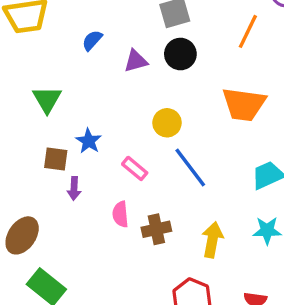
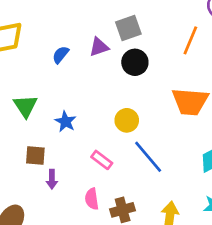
purple triangle: (136, 61) -> (99, 47), moved
blue star: (89, 141) -> (65, 122), moved

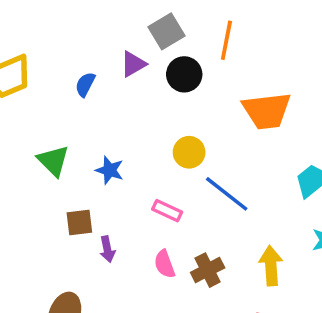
orange line: (190, 40) -> (226, 40), moved

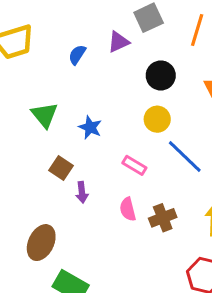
black circle: (184, 74) -> (161, 75), moved
brown square: (79, 222) -> (61, 168), turned 35

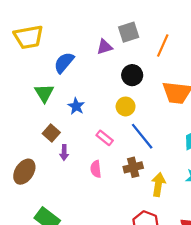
blue semicircle: (77, 55) -> (64, 63), moved, size x1.5
brown cross: (163, 218) -> (133, 167), moved
brown ellipse: (41, 243) -> (24, 172), moved

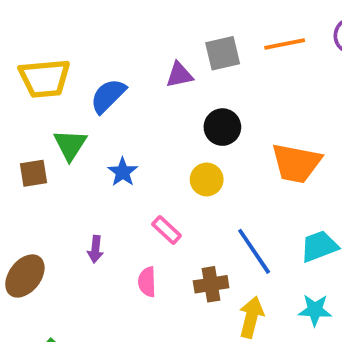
yellow trapezoid: (29, 37) -> (45, 78), moved
orange line: (163, 46) -> (285, 44), moved, turned 50
brown square: (51, 133) -> (33, 173), moved, turned 35
blue line: (142, 136) -> (254, 251), moved

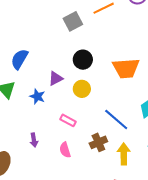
purple triangle: (179, 75) -> (56, 78), moved

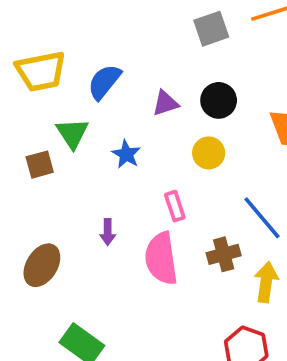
purple triangle: (56, 78) -> (165, 103), moved
pink rectangle: (68, 120) -> (175, 206), turned 35
pink semicircle: (65, 150) -> (161, 258), size x1.8

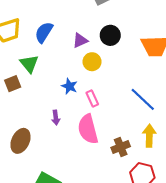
yellow circle: (209, 153) -> (92, 62), moved
blue star: (126, 154) -> (69, 86), moved
brown cross: (224, 254) -> (121, 147), moved

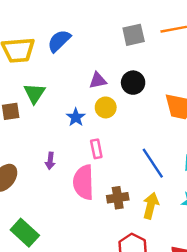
blue semicircle: (44, 32) -> (59, 41), moved
blue star: (69, 86) -> (76, 117), moved
brown cross: (121, 147) -> (118, 198), moved

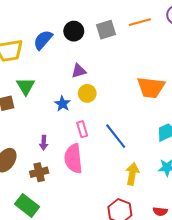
black circle: (133, 83) -> (74, 31), moved
blue line: (153, 163) -> (116, 136), moved
brown cross: (118, 198) -> (39, 172), moved

